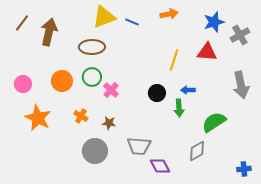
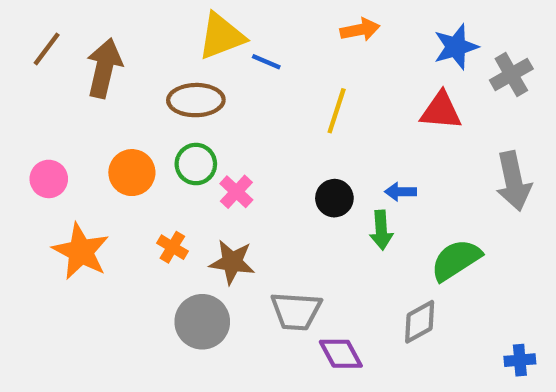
blue line: (132, 22) -> (266, 62), moved
yellow line: (174, 60) -> (337, 111), moved
brown star: (109, 123) -> (232, 262), size x1.5

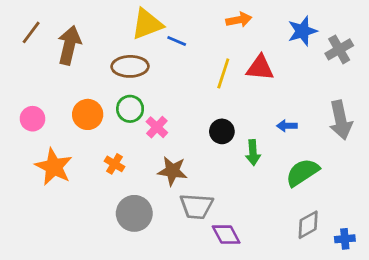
red triangle: (441, 111) -> (260, 68), moved
blue arrow: (400, 192) -> (287, 126), moved
brown star: (232, 262) -> (172, 171), moved
gray diamond: (420, 322) -> (308, 225), moved

